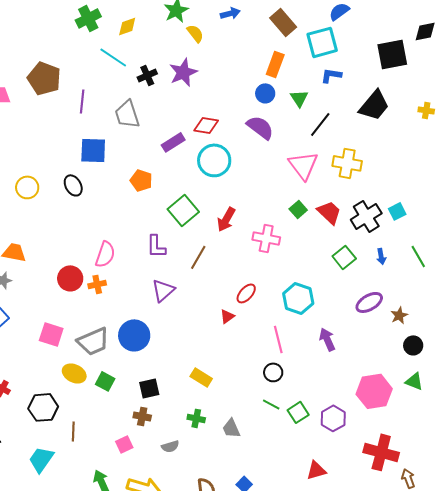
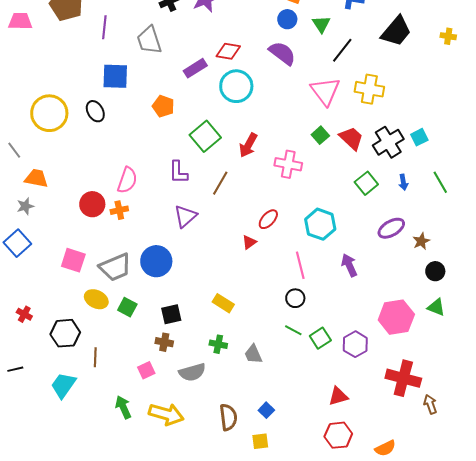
yellow circle: (27, 187) -> (49, 113), size x1.6
gray semicircle: (170, 446) -> (192, 372), size x1.5

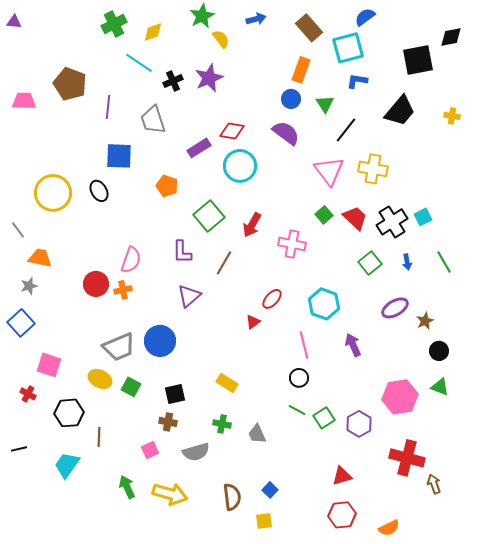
pink square: (73, 260) -> (49, 365), moved

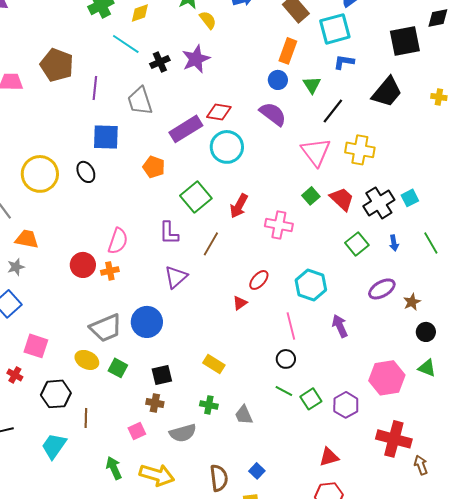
purple rectangle: (199, 148) -> (186, 129), size x1.4

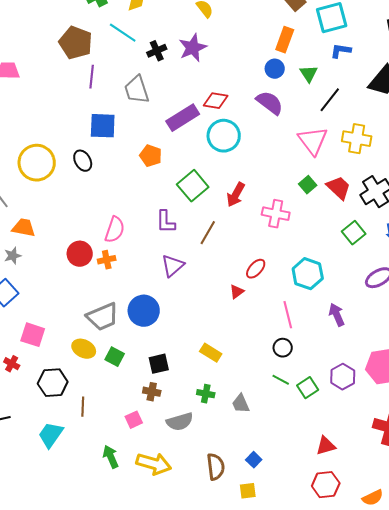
brown pentagon: (57, 65) -> (76, 43), moved
purple hexagon: (346, 405) -> (343, 377), moved

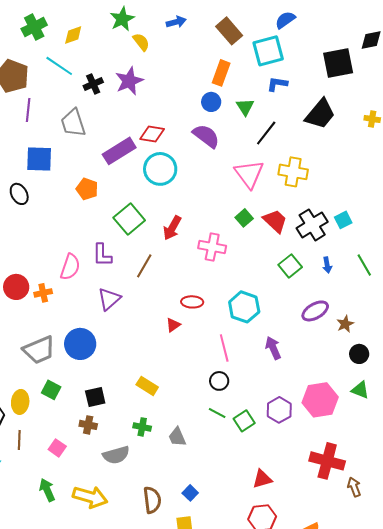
pink semicircle: (115, 230) -> (70, 267), moved
red ellipse: (256, 269) -> (192, 302), turned 50
yellow ellipse: (84, 349) -> (20, 402), moved, turned 70
pink square: (134, 420) -> (57, 448), moved, turned -30

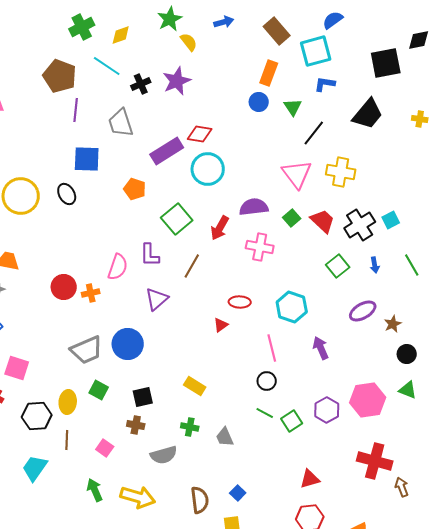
purple semicircle: (206, 136) -> (254, 207), moved, turned -44

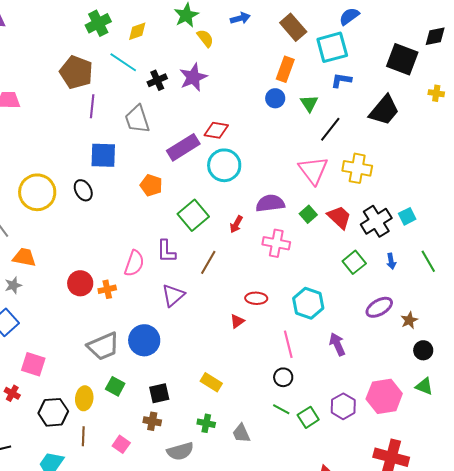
black square: (386, 63) -> (402, 59), turned 32
yellow cross: (420, 119) -> (436, 93), moved
red arrow: (220, 228) -> (236, 224), size x0.7

